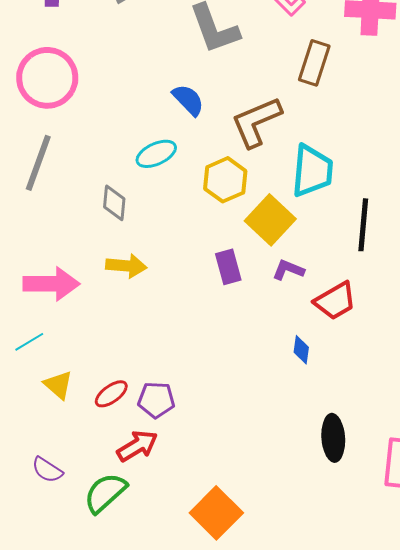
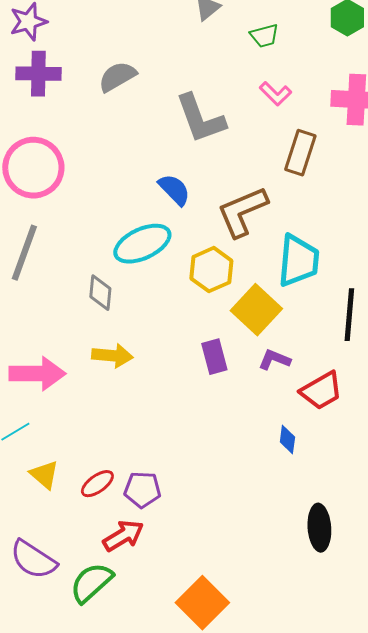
cyan ellipse: (156, 154) -> (142, 244), size x1.4
purple semicircle: (47, 470) -> (33, 560), size x1.5

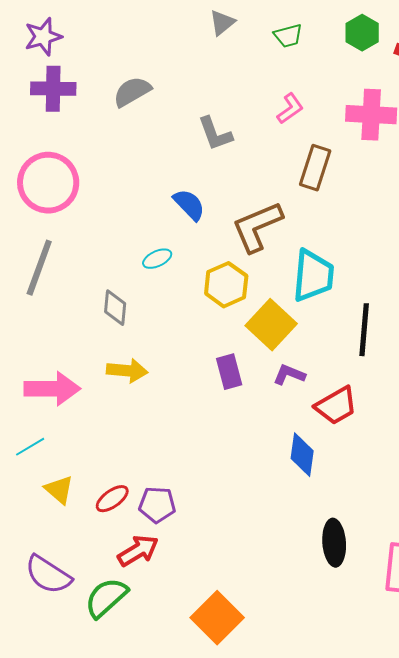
green trapezoid: (264, 36) -> (288, 36), moved
pink L-shape: (275, 94) -> (290, 109), turned -80
gray L-shape: (200, 119) -> (215, 134), size x0.7
cyan ellipse: (142, 244) -> (157, 259), size x0.5
blue diamond: (287, 440) -> (302, 455), size x1.5

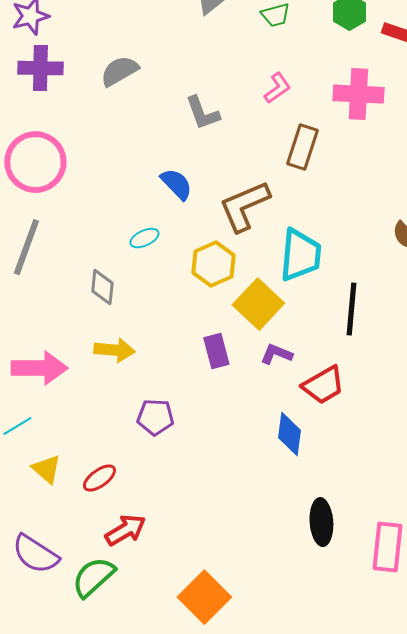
purple pentagon: (157, 505) -> (155, 417), moved

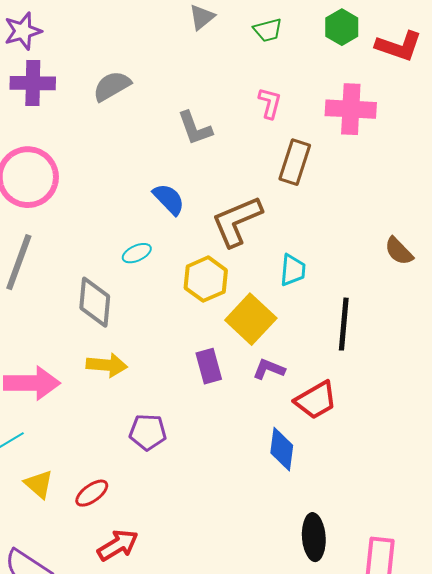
pink L-shape: (277, 88) -> (270, 103), turned -40
cyan trapezoid: (300, 255) -> (293, 270), size x0.6
gray diamond: (102, 287) -> (95, 302), size x1.4

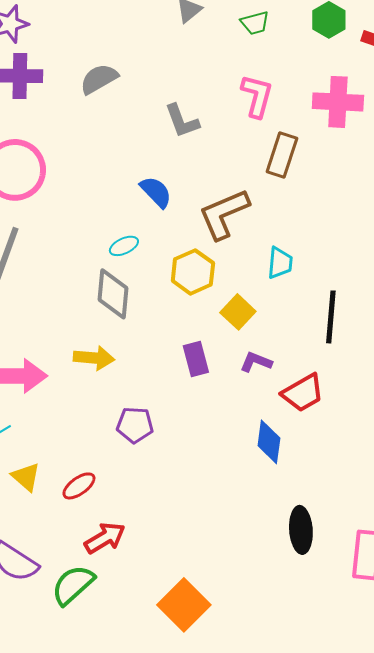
pink L-shape: (270, 103) -> (257, 96), size x1.4
gray diamond: (95, 302) -> (113, 294), moved
yellow square: (251, 319) -> (238, 312), size x0.7

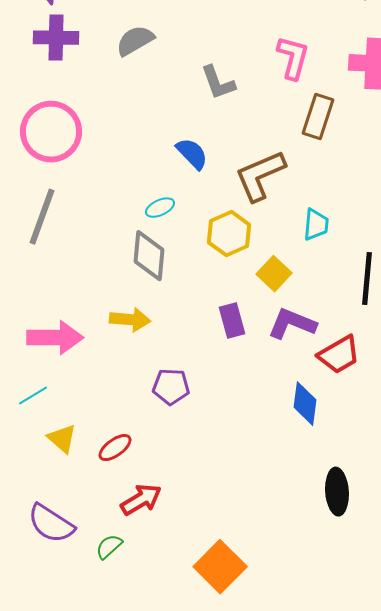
purple L-shape: (256, 362) -> (292, 324), size x1.5
green semicircle: (73, 585) -> (109, 547), size x0.6

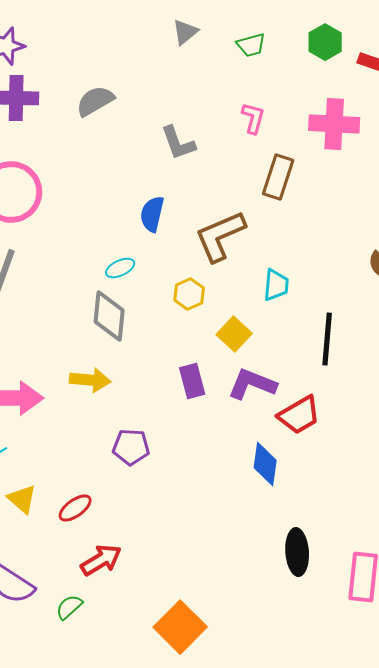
pink L-shape: (293, 58) -> (253, 118), size x0.7
blue semicircle: (192, 154) -> (152, 214), turned -123
yellow hexagon: (229, 234) -> (189, 294), size x0.7

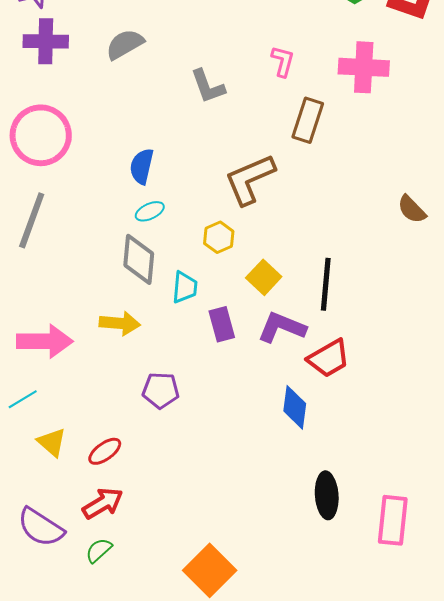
blue semicircle: (152, 214) -> (142, 166), moved
cyan trapezoid: (276, 285) -> (185, 287), moved
black line: (327, 339) -> (326, 284), moved
red arrow: (101, 560) -> (103, 503), moved

